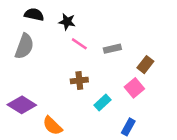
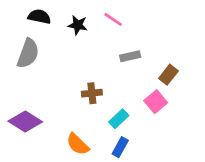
pink line: (79, 44) -> (113, 19), moved
orange semicircle: (52, 126) -> (78, 144), moved
blue rectangle: (128, 127) -> (120, 147), moved

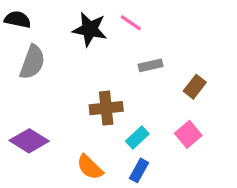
black semicircle: (39, 17) -> (18, 19), moved
black star: (78, 25) -> (90, 29), size x1.5
brown cross: (92, 93) -> (106, 108), size x1.4
pink square: (156, 102) -> (188, 134), moved

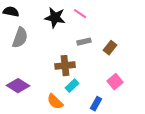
gray rectangle: (150, 65) -> (84, 42), moved
brown rectangle: (195, 87) -> (110, 48), moved
cyan rectangle: (137, 138) -> (72, 86), moved
blue rectangle: (139, 170) -> (96, 104), moved

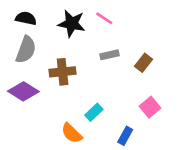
black semicircle: (11, 12) -> (26, 18), moved
brown cross: (65, 66) -> (63, 72), moved
purple diamond: (18, 86) -> (23, 91), moved

